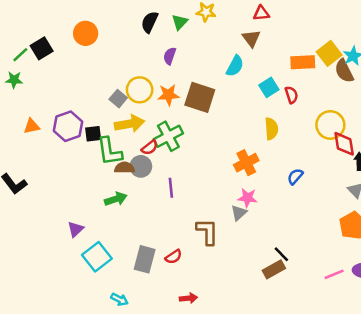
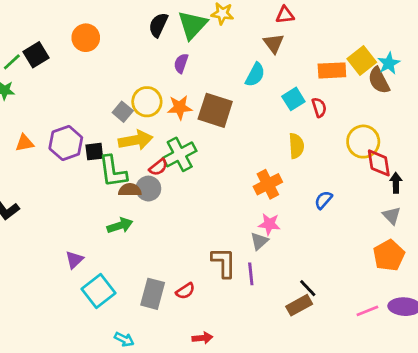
green triangle: (180, 22) -> (192, 25), size x1.6
purple line: (171, 188) -> (251, 274), moved

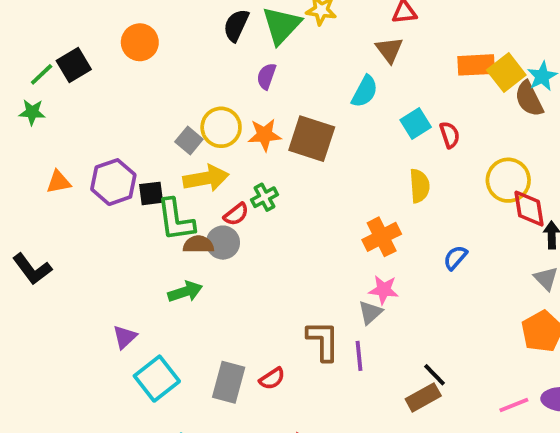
orange rectangle: (332, 70) -> (476, 65), moved
green cross: (180, 154) -> (265, 197), size x0.6

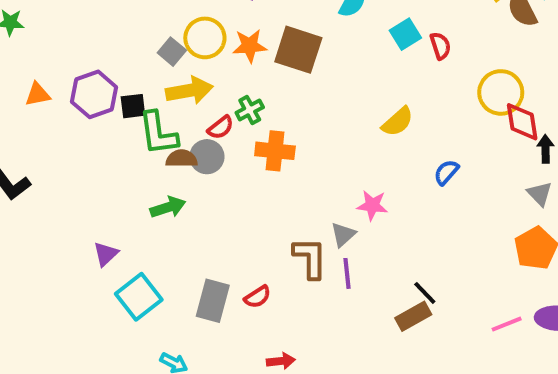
yellow semicircle: (419, 186) -> (398, 122), moved, turned 52
orange cross: (382, 237) -> (275, 151), moved, turned 33
gray triangle: (370, 312) -> (343, 235), moved

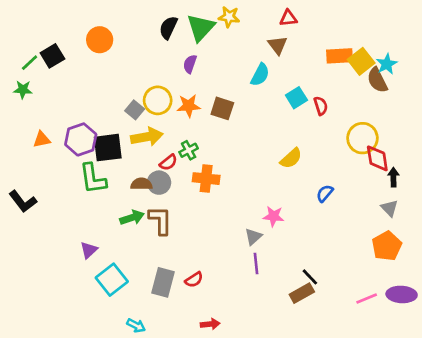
brown square: (298, 50) -> (222, 108), size x0.7
black square: (133, 106) -> (108, 148), size x1.6
green L-shape: (158, 133) -> (93, 179), moved
brown L-shape: (310, 258) -> (160, 220), moved

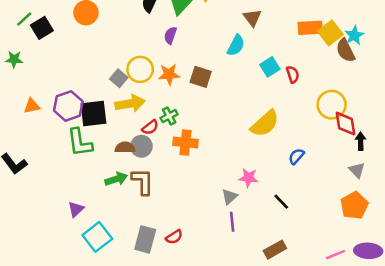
green line: (30, 63) -> (24, 19), moved
yellow semicircle: (291, 158) -> (265, 124), size x1.4
black line: (310, 277) -> (281, 202), moved

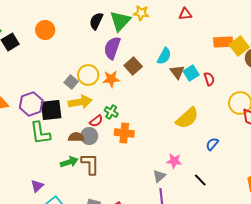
brown triangle: (252, 18) -> (177, 72), moved
purple semicircle: (170, 35) -> (112, 48), size x1.6
brown square: (201, 77) -> (133, 66), moved, turned 30
green cross: (169, 116) -> (111, 112), turned -32

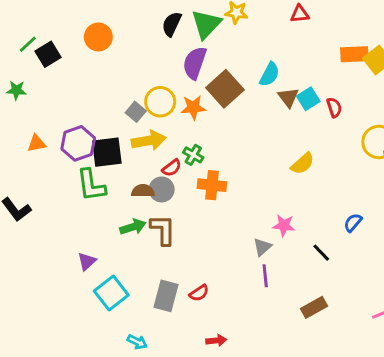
brown square: (133, 66) -> (225, 89), size x1.4
yellow semicircle: (187, 118) -> (303, 164), size x0.7
blue semicircle: (212, 144) -> (353, 223), moved

